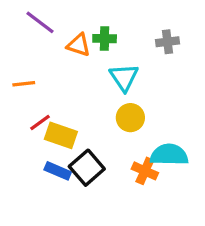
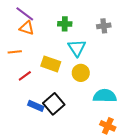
orange triangle: (79, 45) -> (27, 28), moved
yellow rectangle: (61, 135) -> (51, 64), moved
orange cross: (145, 171) -> (108, 126), moved

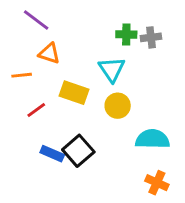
green cross: (65, 24) -> (126, 34), moved
orange triangle: (27, 28) -> (49, 53), moved

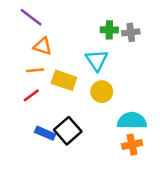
orange line: (22, 75) -> (35, 70), moved
orange cross: (157, 183) -> (132, 145), moved, turned -36

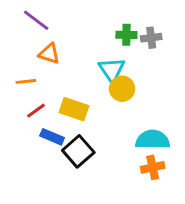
orange line: (35, 70) -> (26, 81), moved
yellow rectangle: (64, 80) -> (74, 109), moved
yellow circle: (102, 92) -> (122, 89), moved
blue rectangle: (45, 133) -> (52, 137), moved

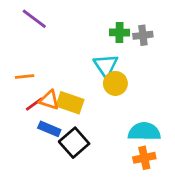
orange triangle: (49, 54) -> (49, 100), moved

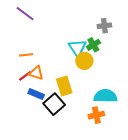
green cross: (120, 33) -> (93, 45), moved, turned -32
orange line: (25, 77) -> (26, 55), moved
yellow rectangle: (70, 103) -> (64, 86), moved, turned 54
orange cross: (144, 158) -> (96, 115), moved

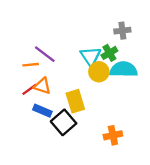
purple line: (25, 14) -> (45, 54), moved
cyan semicircle: (105, 96) -> (124, 69), moved

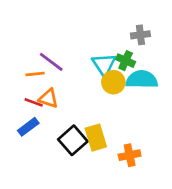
green cross: (109, 53) -> (126, 61), turned -35
red line: (29, 89) -> (34, 102), turned 56
yellow rectangle: (75, 101) -> (96, 138), moved
blue rectangle: (42, 111) -> (28, 127), moved, turned -60

